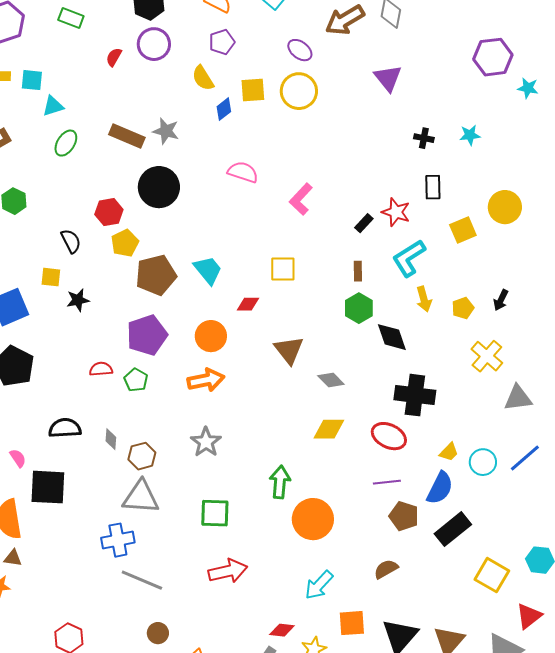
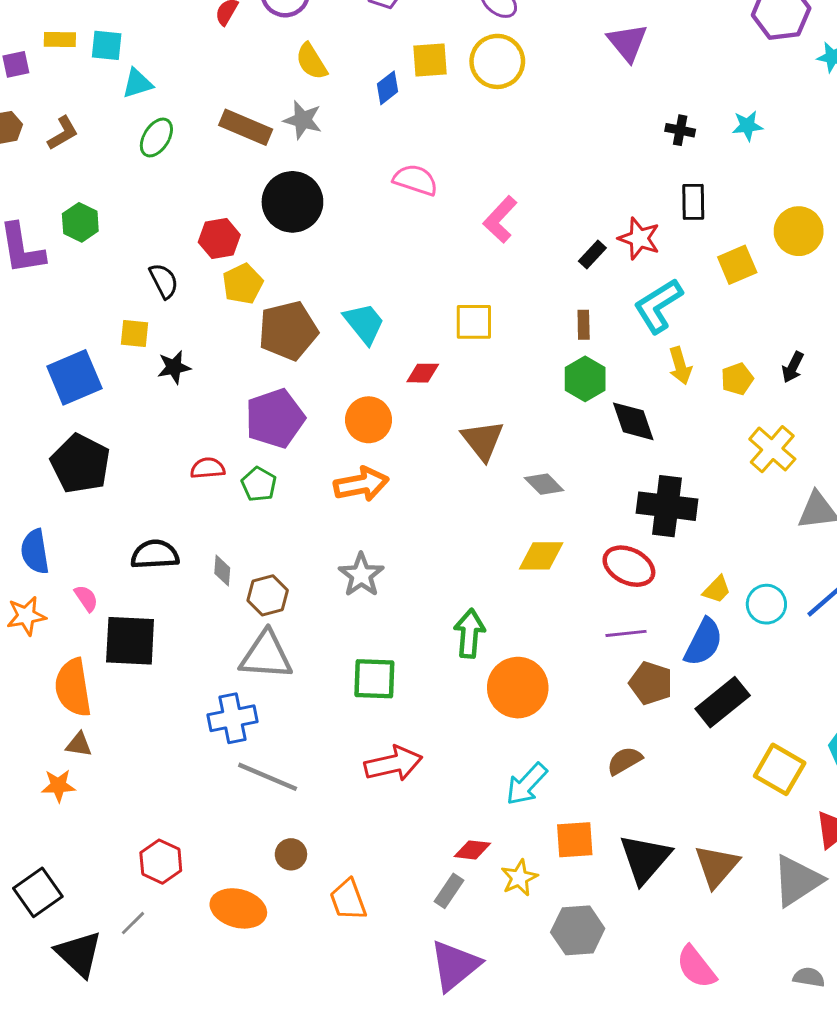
yellow semicircle: (203, 78) -> (311, 61), moved

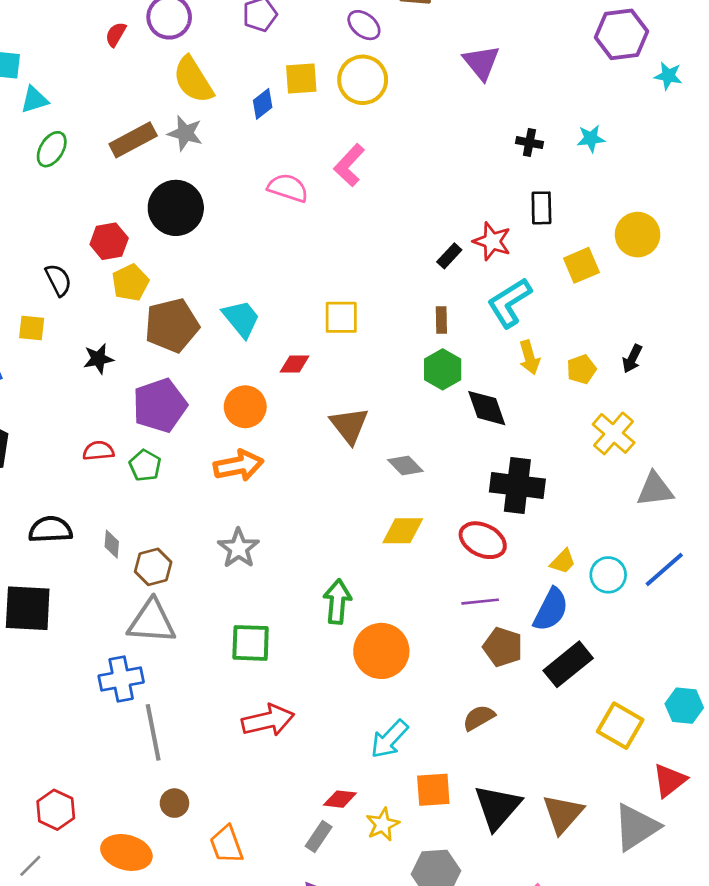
yellow semicircle: (311, 61) -> (193, 80), size x1.4
brown rectangle: (246, 127) -> (133, 140), turned -51
pink L-shape: (500, 219) -> (349, 165), moved
black star: (174, 367) -> (98, 359), moved
gray line: (268, 777) -> (153, 732), turned 56

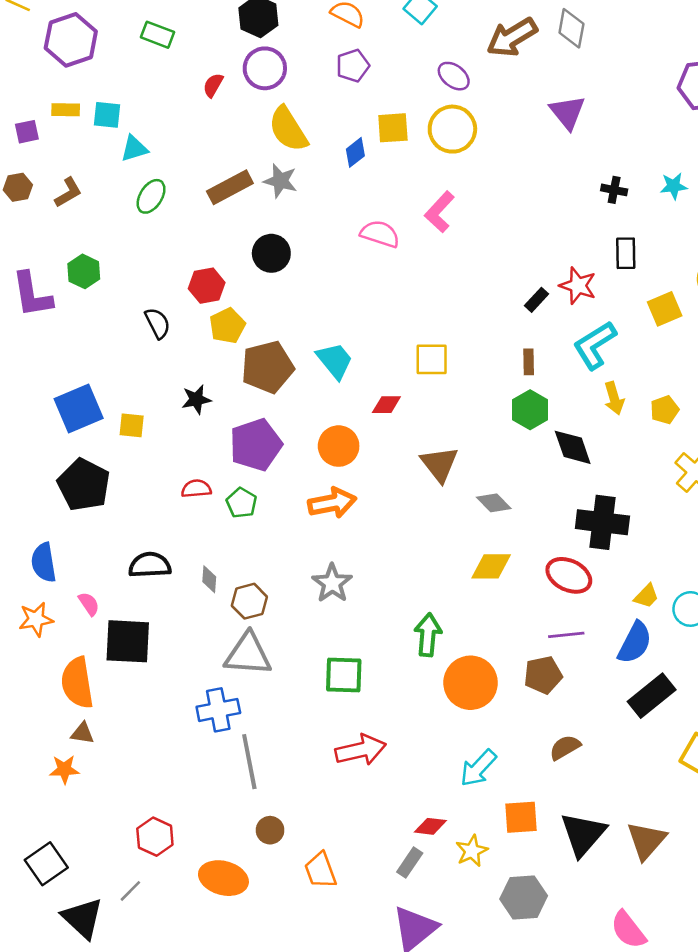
black circle: (176, 208) -> (271, 253), size x0.7
yellow square: (32, 328) -> (132, 425), moved
brown pentagon: (503, 647) -> (543, 675), moved, turned -30

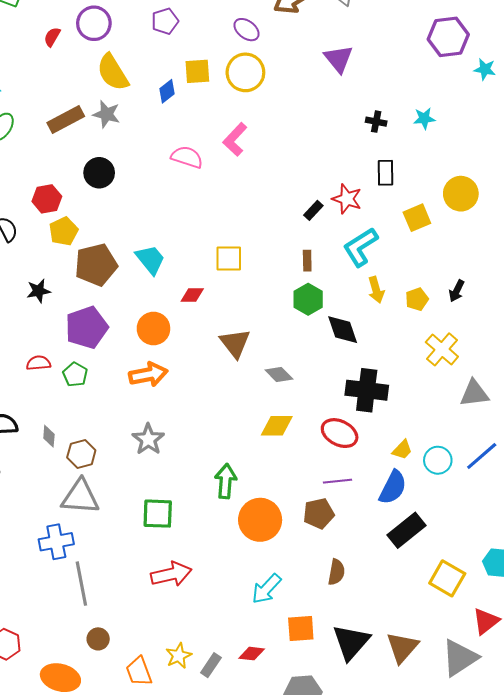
brown semicircle: (565, 747) -> (336, 572), turned 130
red diamond: (430, 826) -> (252, 654), moved
yellow star: (472, 851) -> (179, 656), moved

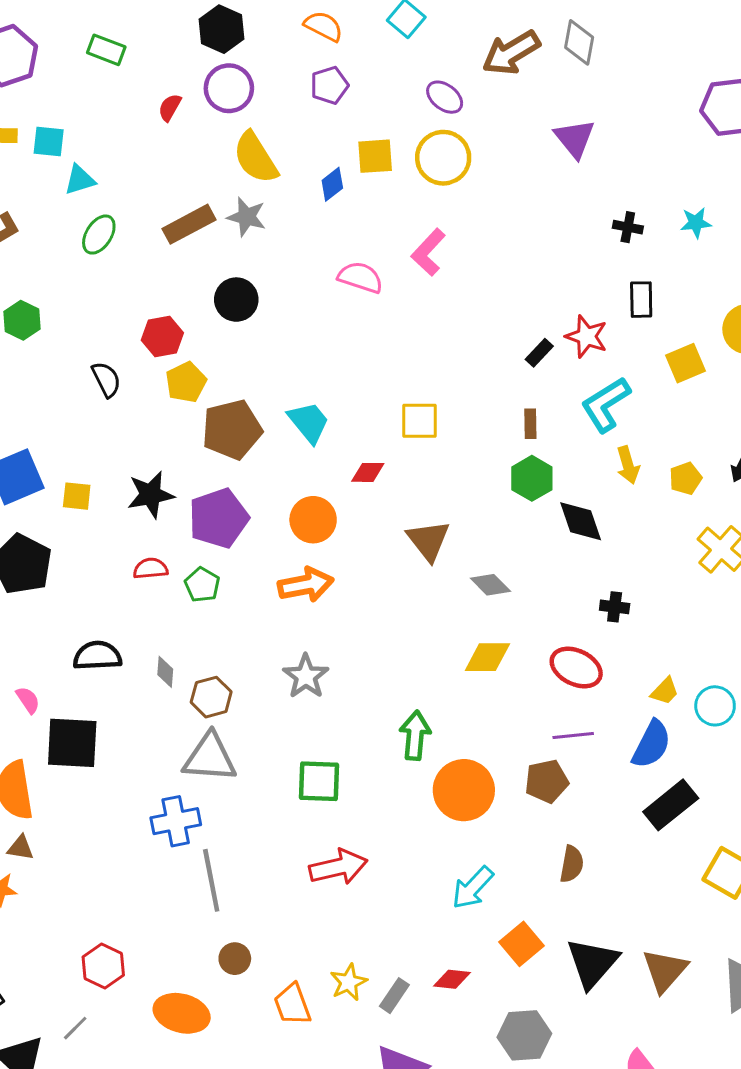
black star: (38, 291) -> (151, 495), moved, size x1.4
black cross: (367, 390) -> (615, 607), size x0.5
orange square: (301, 629) -> (521, 944), turned -36

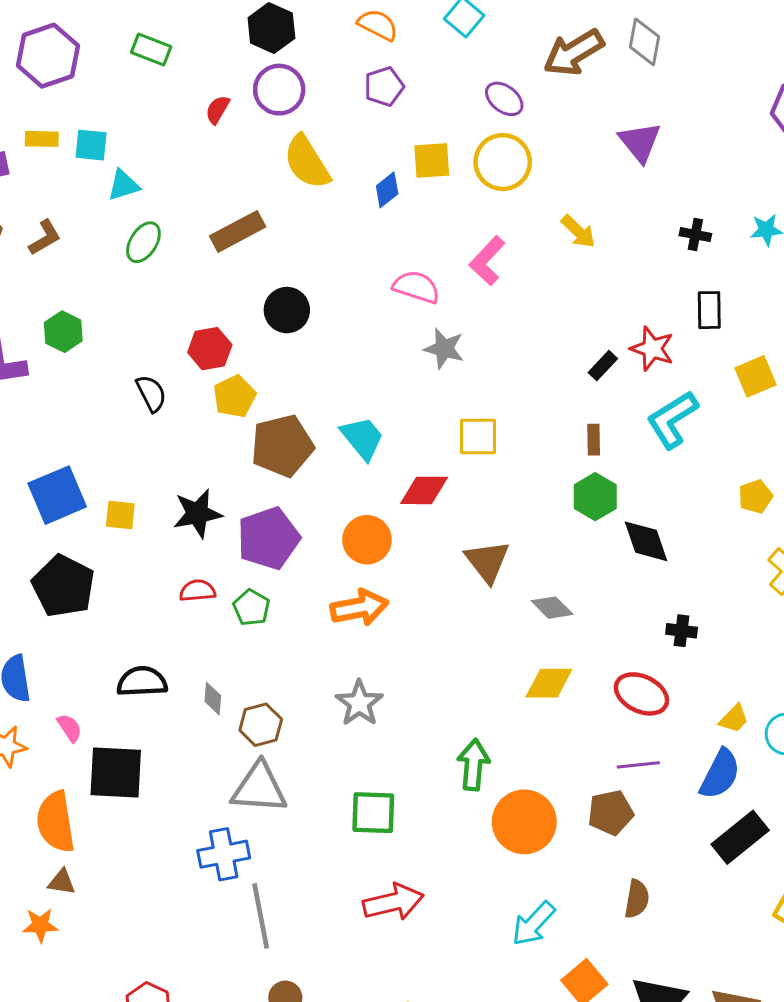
gray star: (247, 217) -> (444, 349), moved
yellow arrow: (628, 465) -> (578, 231), moved, turned -30
red diamond: (368, 472) -> (424, 490), size x1.4

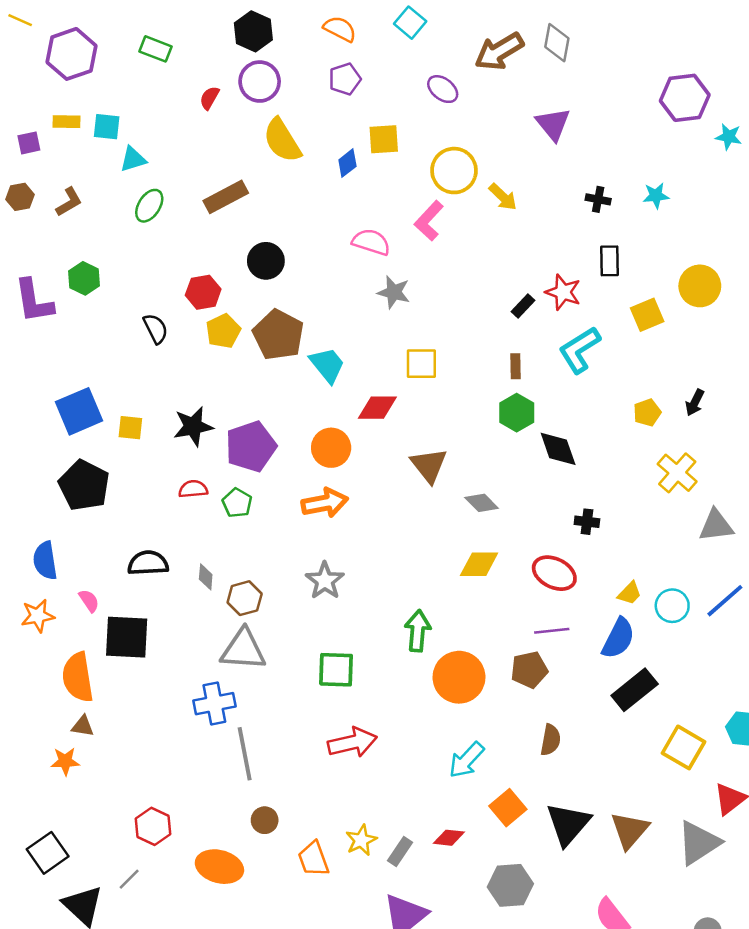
yellow circle: (503, 162) -> (454, 171), moved
brown pentagon: (282, 446) -> (278, 335), moved, turned -30

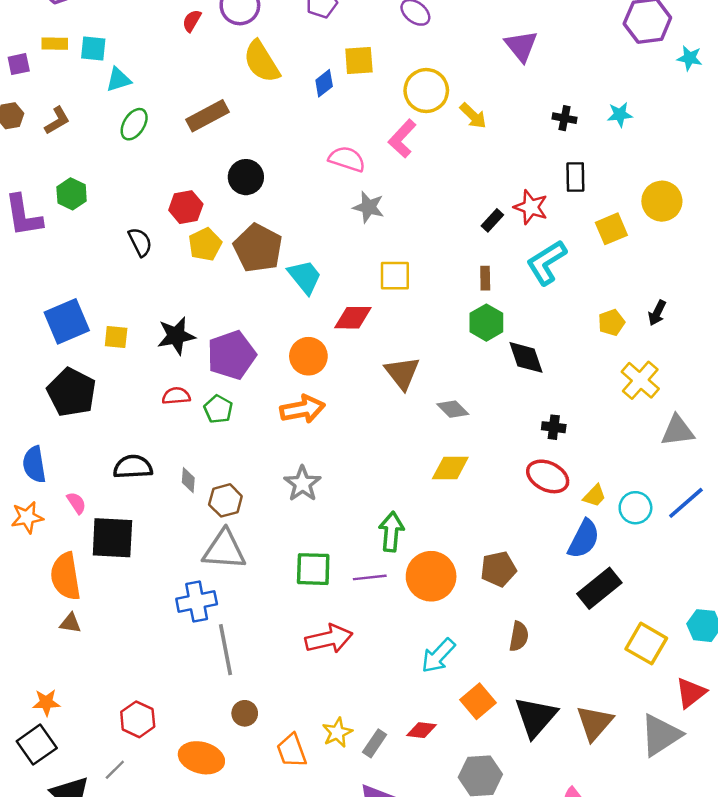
red ellipse: (554, 573) -> (548, 476), moved
purple line: (552, 631) -> (370, 577), moved
orange star: (65, 761) -> (46, 702), moved

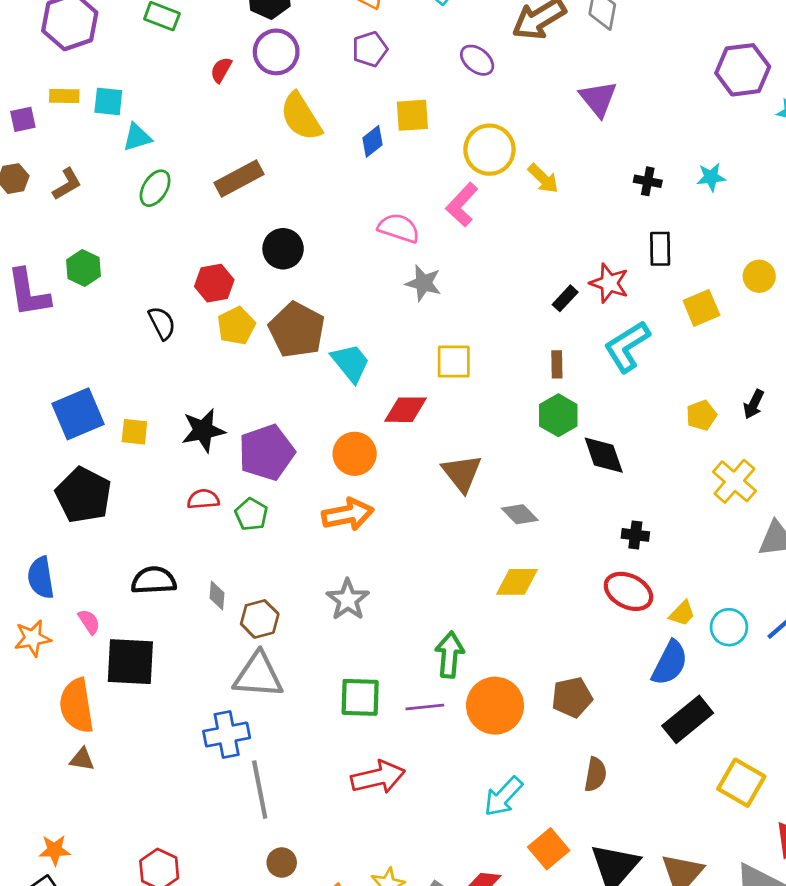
yellow circle: (662, 201) -> (759, 276), size x0.7

